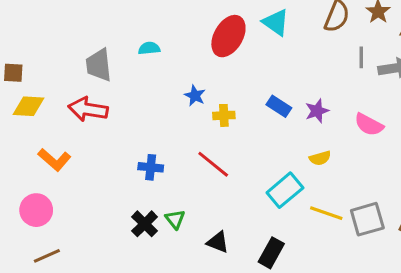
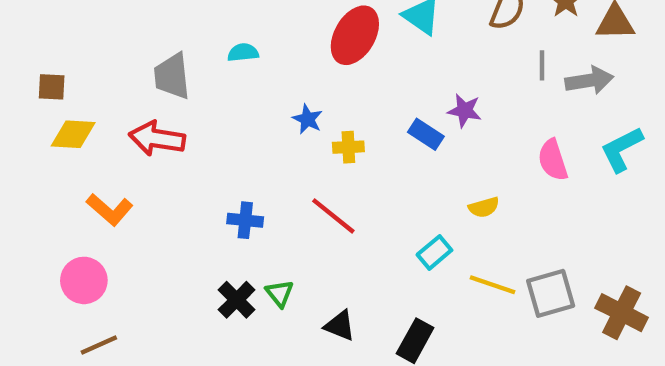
purple star: (317, 111) -> (465, 111), moved, turned 30
pink semicircle: (369, 125) -> (553, 160), turned 44
cyan rectangle: (285, 190) -> (434, 252), size x0.7

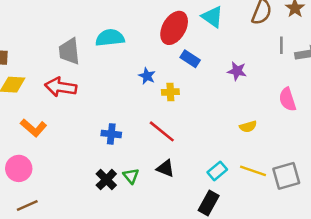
cyan semicircle: (243, 52) -> (110, 38), size x1.6
blue rectangle: (426, 134) -> (190, 59), moved
cyan rectangle: (434, 252) -> (217, 171), moved
black triangle: (340, 326) -> (165, 168), moved

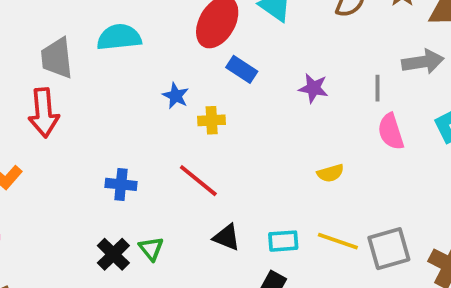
gray line: (281, 45) -> (378, 88), moved
red arrow: (61, 87) -> (44, 113), turned -104
black triangle: (165, 168) -> (227, 237), moved
cyan rectangle: (217, 171) -> (283, 241), turned 36

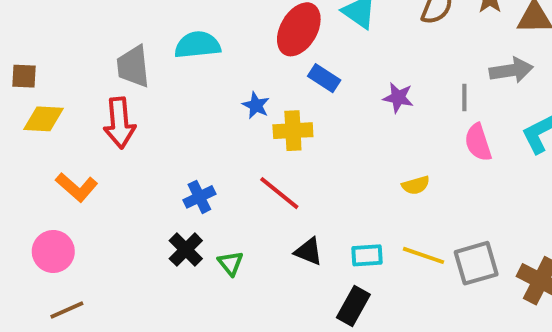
yellow cross: (212, 120) -> (293, 131), size x1.4
blue cross: (121, 184) -> (199, 197), turned -32
black cross: (113, 254) -> (186, 250), moved

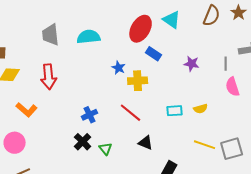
gray trapezoid: (133, 66) -> (51, 35), moved
cyan rectangle: (367, 255) -> (175, 111), moved

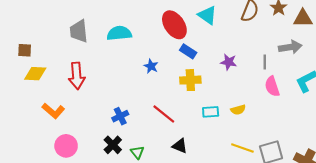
red ellipse: (141, 29) -> (174, 25), turned -64
yellow cross: (138, 81) -> (190, 80), moved
pink circle: (15, 143) -> (66, 146), moved

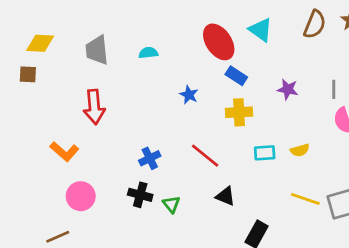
cyan semicircle: (119, 33) -> (148, 53), size x0.6
yellow diamond: (35, 74) -> (40, 43), moved
black cross: (113, 145) -> (140, 195), turned -30

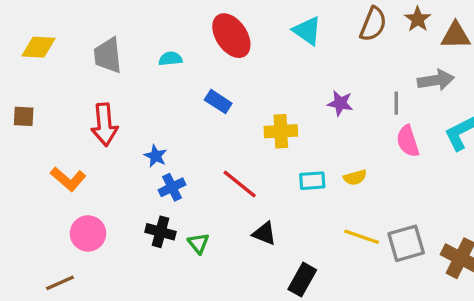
red ellipse: (219, 42) -> (231, 36), moved
brown square: (28, 74) -> (24, 116), moved
blue rectangle: (236, 76) -> (218, 102), moved
blue star: (189, 95) -> (156, 156), moved

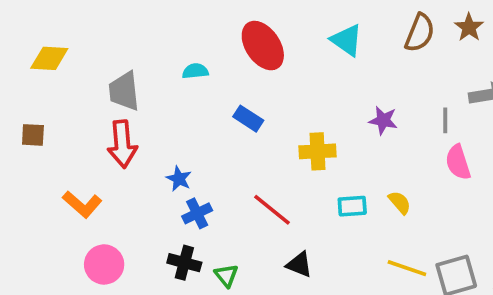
gray trapezoid: (108, 55) -> (124, 91), moved
yellow semicircle: (355, 177) -> (400, 202), turned -115

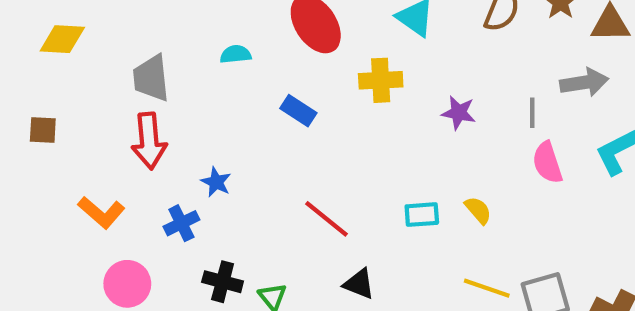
yellow cross: (318, 151) -> (381, 80), moved
blue cross: (197, 213) -> (181, 223), moved

